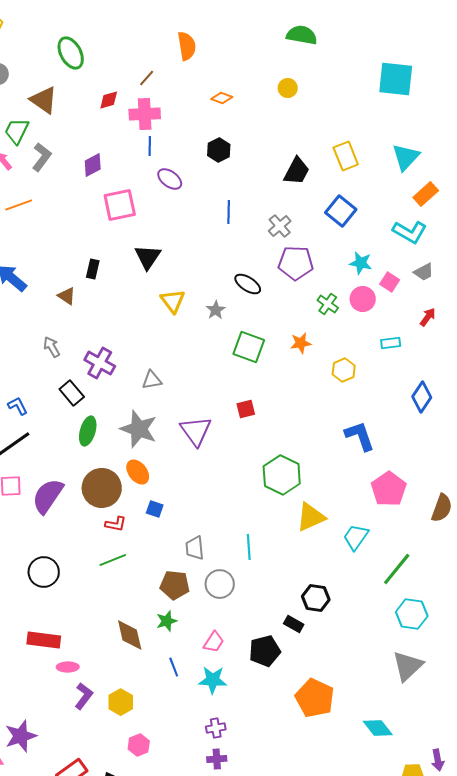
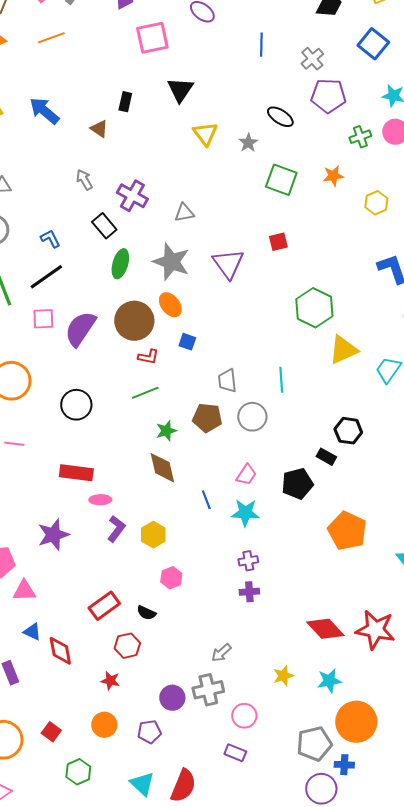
green cross: (328, 304) -> (360, 137), turned 35
green star: (167, 621) -> (166, 431), moved
purple star: (21, 736) -> (53, 535), moved

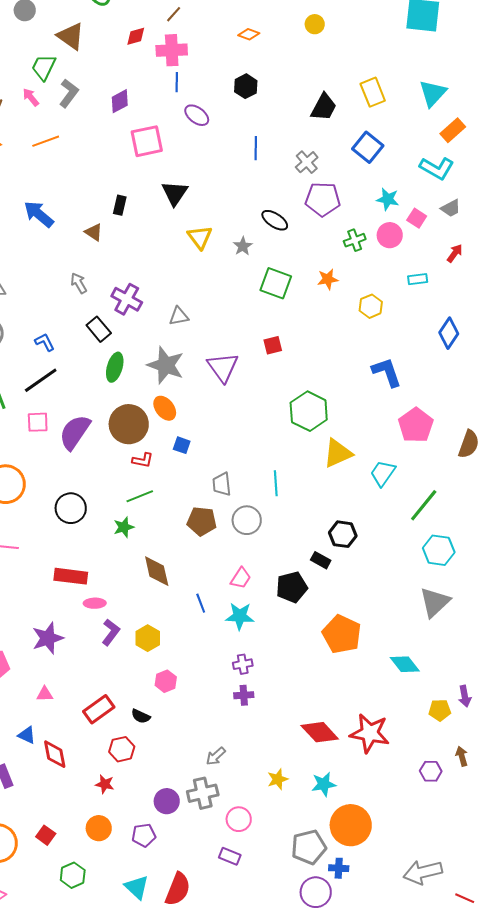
green star: (166, 431) -> (124, 527), moved
pink triangle: (24, 591) -> (45, 694), moved, size x0.7

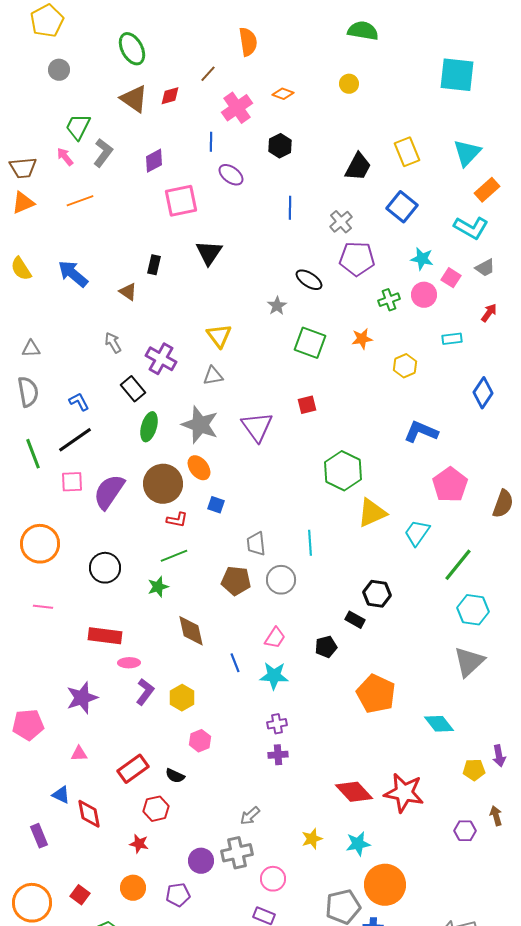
brown triangle: (71, 36) -> (134, 99), moved
pink cross: (172, 50) -> (237, 108), moved, turned -32
yellow triangle: (200, 237) -> (219, 336), moved
blue L-shape: (387, 372) -> (421, 432), turned -48
black pentagon: (292, 587) -> (326, 647), size x0.7

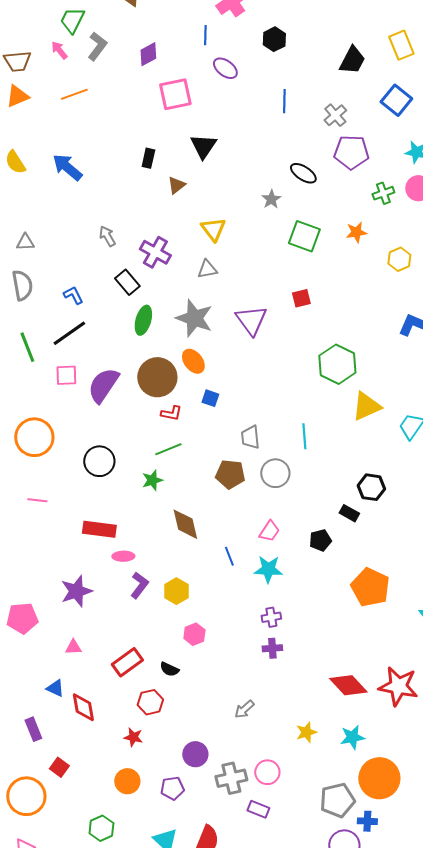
brown triangle: (128, 292) -> (176, 185), moved, turned 48
gray cross: (237, 853) -> (231, 778), moved
red square: (80, 895) -> (59, 767), moved

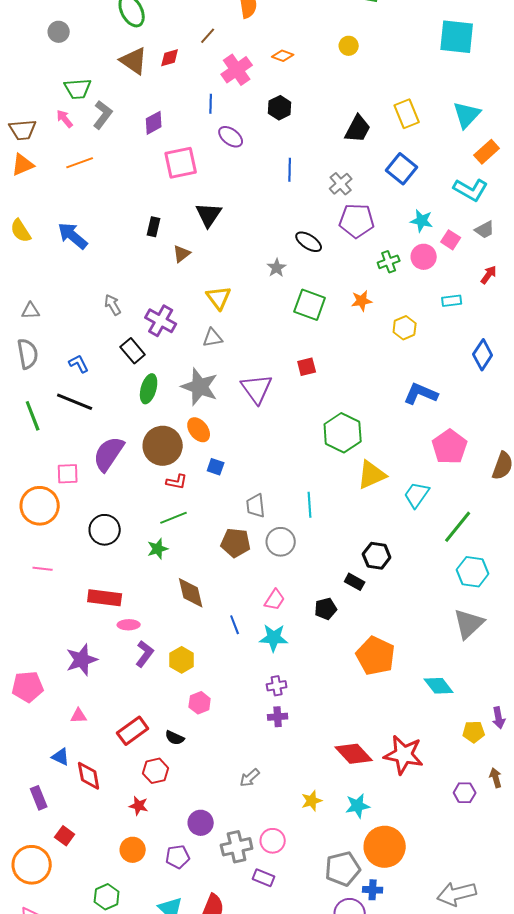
green trapezoid: (72, 20) -> (78, 89), turned -120
black line: (69, 333) -> (75, 402), turned 57
pink square: (66, 375) -> (68, 474), moved

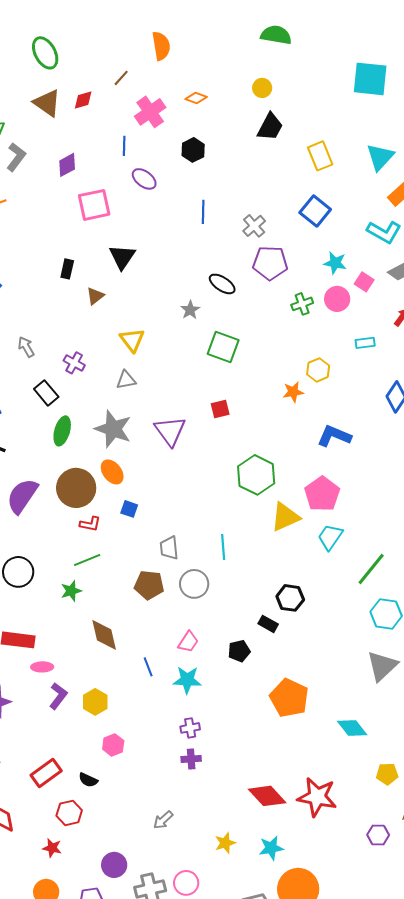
black trapezoid: (358, 129) -> (270, 127), moved
orange star: (362, 301) -> (293, 392), moved
purple cross: (161, 321) -> (74, 363), size x0.7
pink pentagon: (450, 447) -> (322, 494), moved

